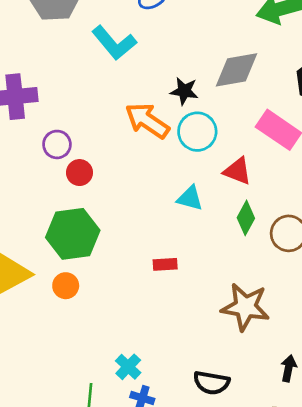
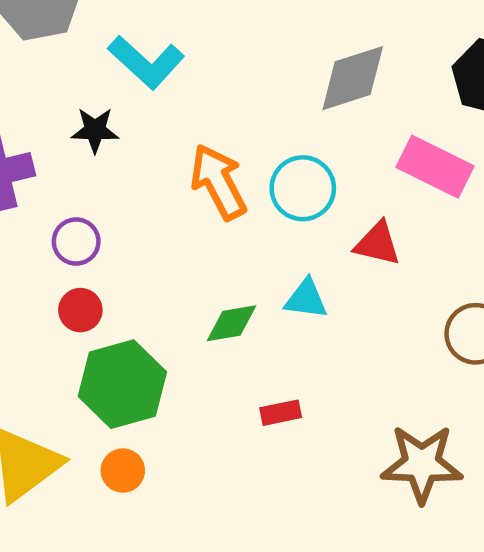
black star: (184, 91) -> (95, 130), moved
orange arrow: (147, 121) -> (218, 182), turned 36
red circle: (80, 173) -> (80, 310), moved
green diamond: (246, 218) -> (231, 323), moved, turned 60

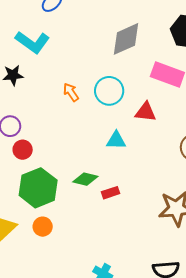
orange arrow: (218, 182) -> (71, 92), size x0.6
red circle: (80, 310) -> (23, 150), moved
green diamond: (231, 323) -> (85, 179), moved, turned 30

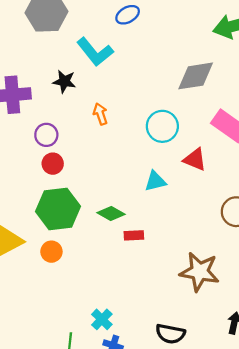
orange arrow: (71, 92) -> (100, 114), moved
cyan triangle: (116, 140) -> (155, 181), turned -30

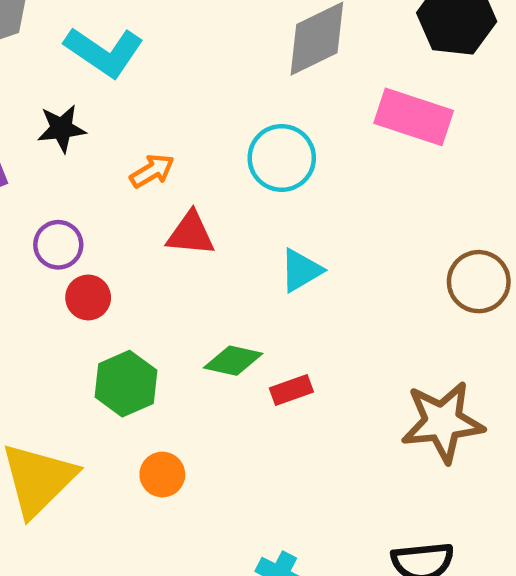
orange arrow: (100, 114) -> (152, 171), turned 95
red triangle: (195, 160) -> (191, 234), moved
green hexagon: (58, 209) -> (126, 384), size x0.7
orange circle: (51, 252) -> (162, 475), moved

